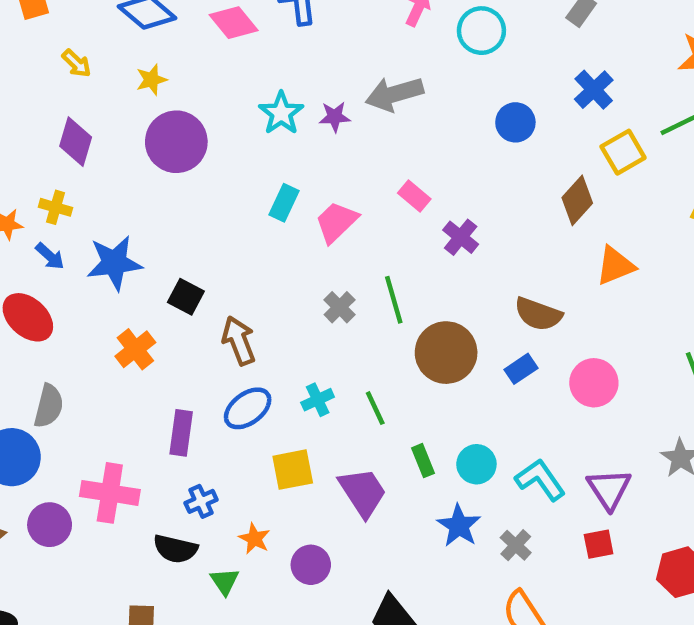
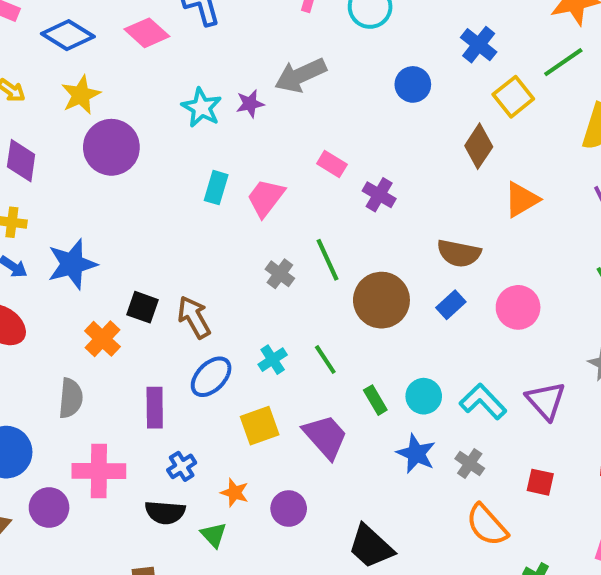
yellow star: (151, 80) -> (81, 95), size x1.4
black square: (186, 297) -> (143, 307), moved
gray semicircle: (49, 406) -> (71, 398), moved
red square: (599, 544) -> (540, 482), moved, turned 32

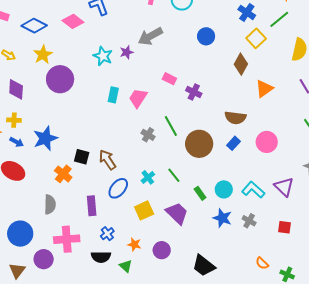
blue cross: (479, 45) -> (247, 12), moved
orange semicircle: (487, 525) -> (262, 263), moved, size x0.6

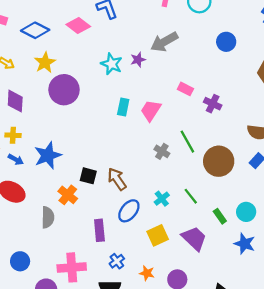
gray semicircle: (50, 204) -> (48, 217), moved
blue circle: (20, 234) -> (20, 261), size x0.7

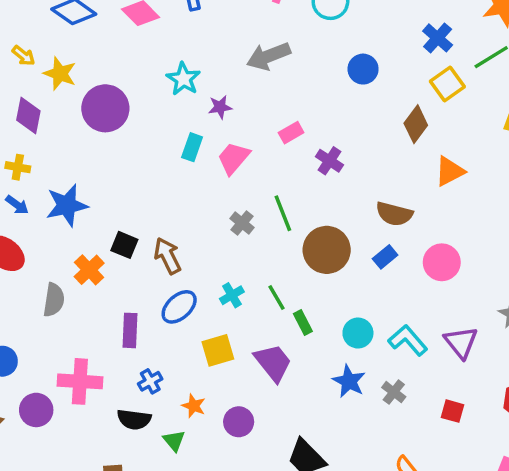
purple star: (138, 60) -> (220, 107), moved
yellow star: (45, 62) -> (60, 74), moved, turned -30
pink rectangle: (185, 89) -> (291, 133), turned -64
green rectangle: (220, 216) -> (303, 322), moved

